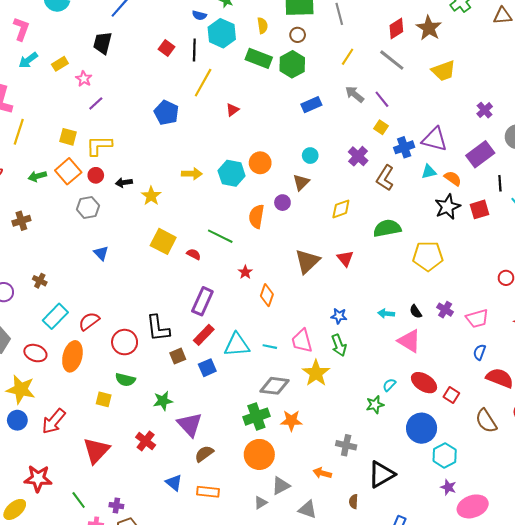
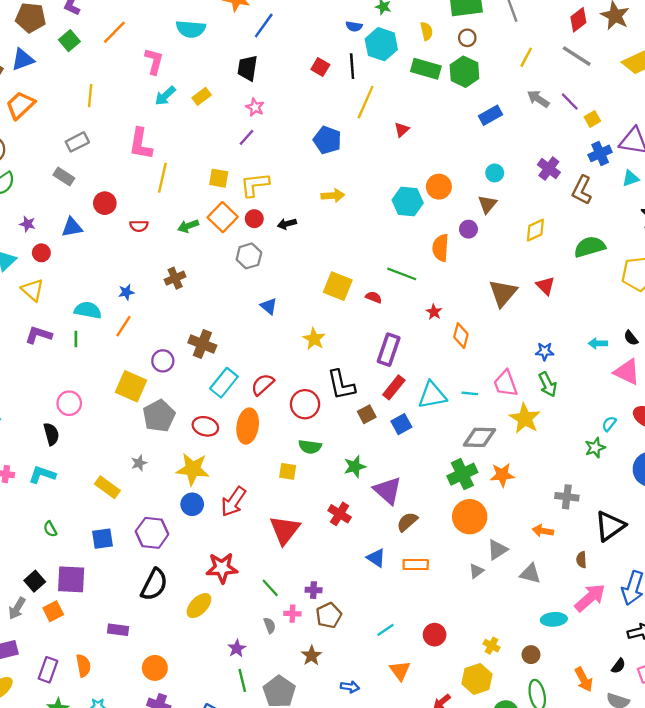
pink star: (84, 79) -> (255, 107), moved
yellow square: (381, 127) -> (592, 119), moved, turned 32
yellow arrow: (192, 174) -> (333, 196), moved
yellow star: (151, 196) -> (314, 339), moved
brown cross: (40, 281) -> (202, 344), size x1.6

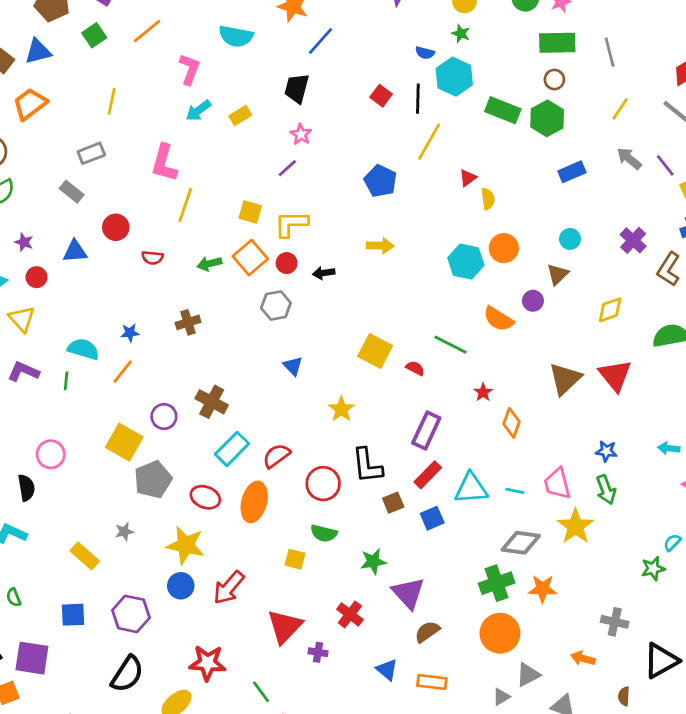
yellow semicircle: (427, 31) -> (488, 199), moved
orange semicircle: (441, 248) -> (498, 319), turned -68
red triangle: (545, 286) -> (615, 375), size x1.5
purple cross: (314, 590) -> (318, 652), moved

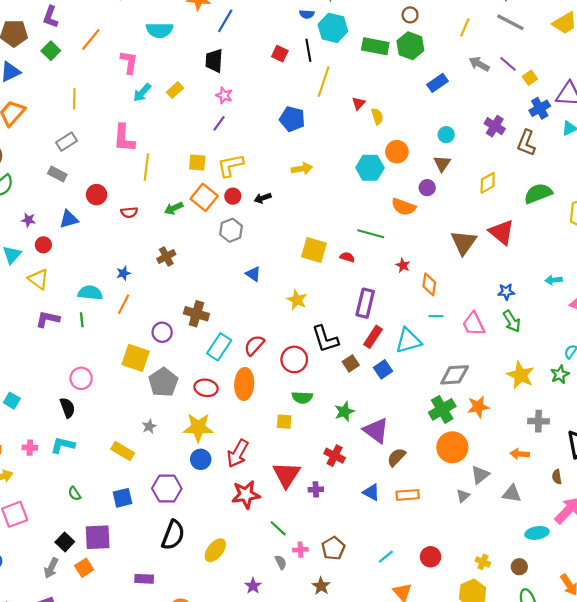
cyan line: (515, 491) -> (436, 316), moved
yellow star: (576, 526) -> (520, 375), moved
red star: (208, 663) -> (246, 495), moved

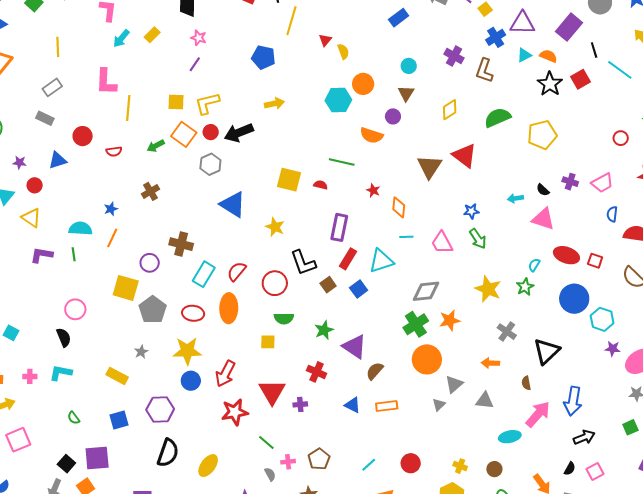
black arrow: (263, 198) -> (239, 133), size x1.8
blue triangle: (253, 274) -> (233, 204), size x1.8
gray cross: (538, 421) -> (507, 332), turned 36

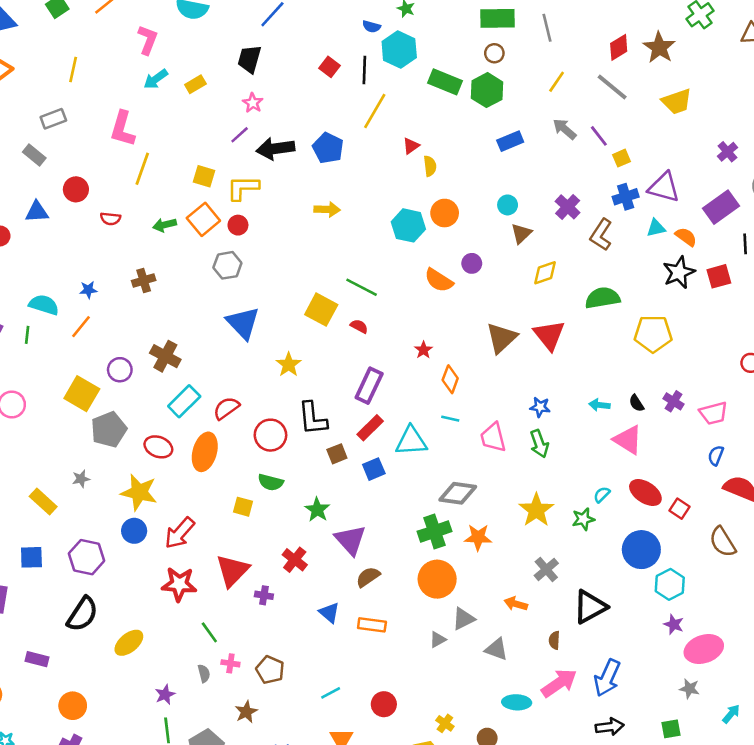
brown triangle: (406, 93) -> (521, 233), moved
black arrow: (239, 133) -> (275, 149), moved
green line: (342, 162) -> (362, 287), moved
green star: (324, 330) -> (317, 510), turned -30
brown pentagon: (319, 459) -> (270, 670), turned -30

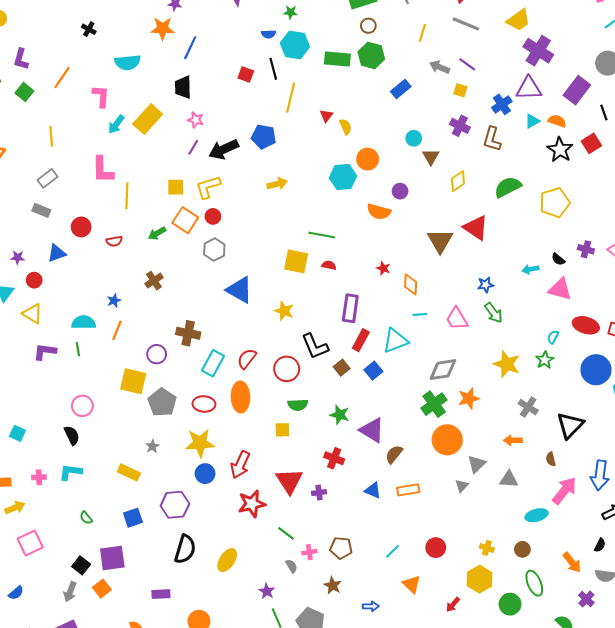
yellow rectangle: (195, 84) -> (148, 119), size x1.8
purple cross: (727, 152) -> (538, 51), moved, size x1.8
yellow square: (622, 158) -> (460, 90), moved, turned -32

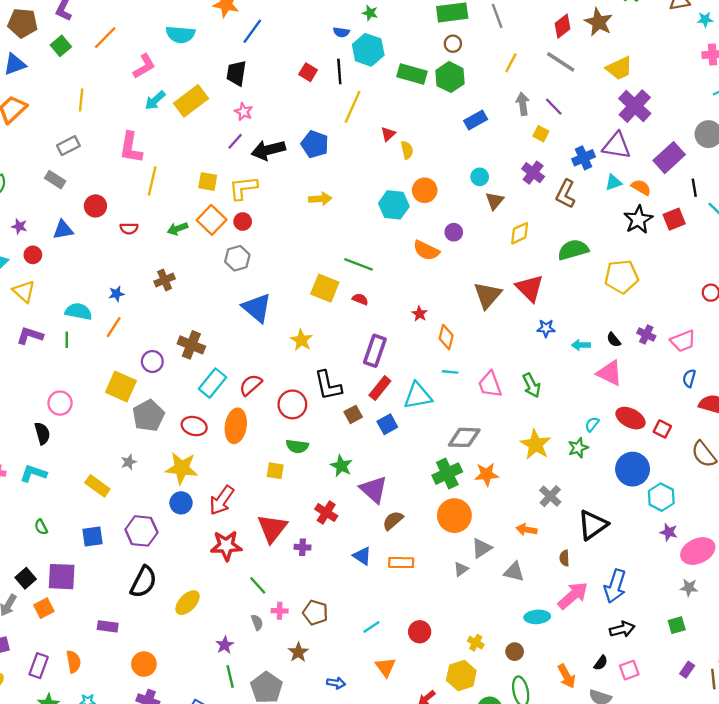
gray arrow: (440, 67) -> (523, 104), turned 48
pink L-shape: (101, 96) -> (144, 66), turned 45
blue star: (486, 285) -> (546, 328), moved

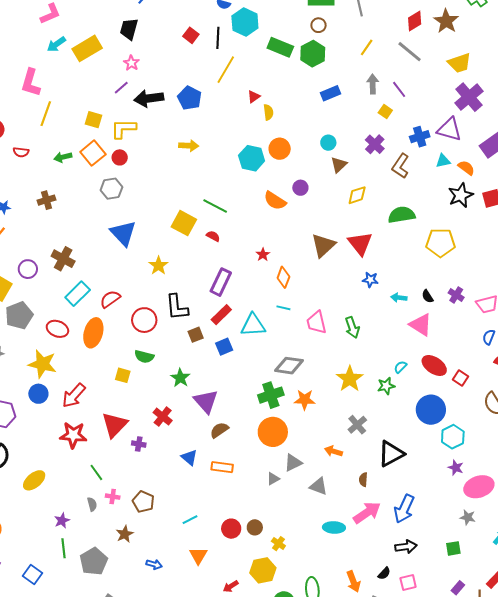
brown circle: (515, 652) -> (255, 527), moved

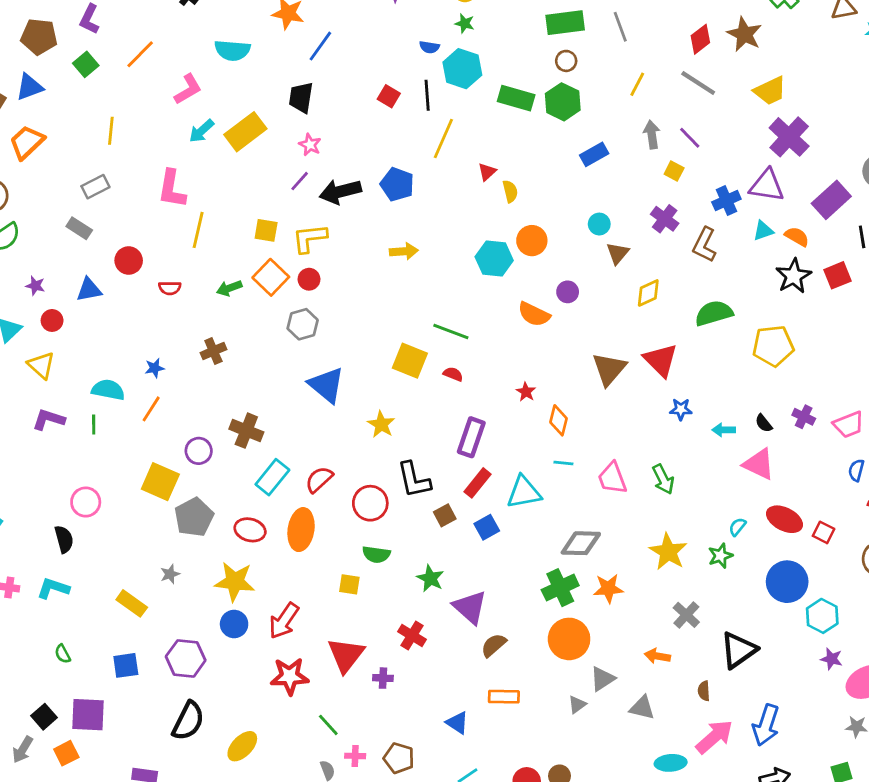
blue triangle: (189, 458) -> (457, 723), moved

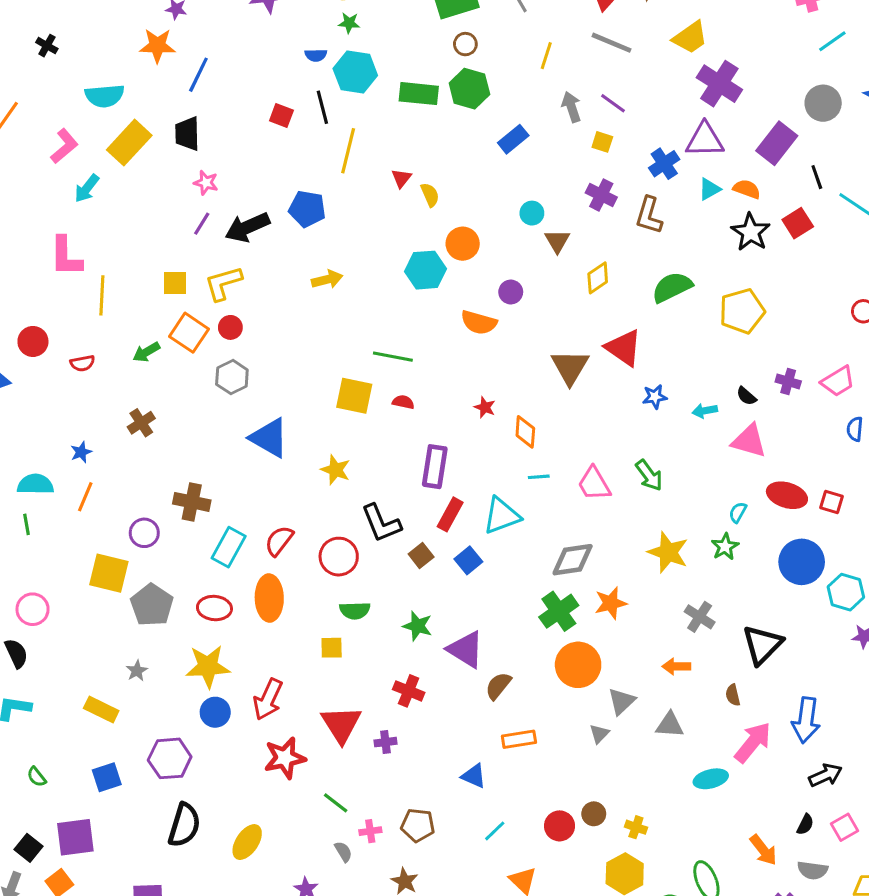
yellow rectangle: (245, 132) -> (129, 143), moved

